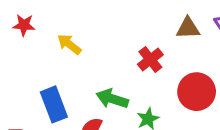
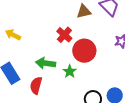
red circle: (197, 92) -> (84, 51), moved

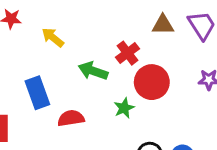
green arrow: (46, 63) -> (93, 71), moved
red semicircle: (36, 85) -> (71, 118), turned 54

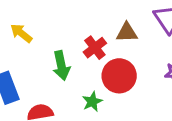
brown triangle: (163, 25) -> (127, 32), moved
green arrow: (93, 71) -> (61, 66), turned -120

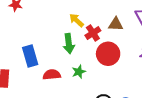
yellow arrow: (21, 33) -> (76, 20), moved
green star: (92, 102) -> (79, 72), moved

